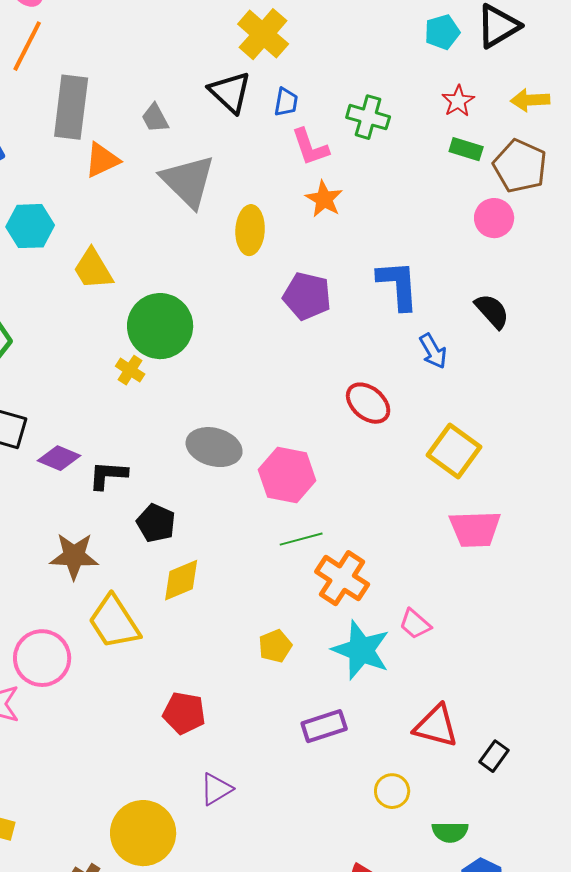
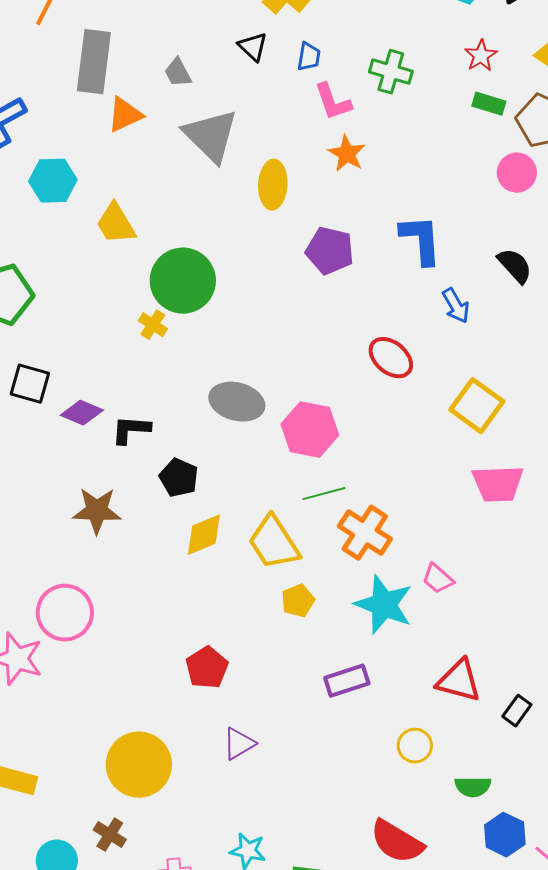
black triangle: (230, 92) -> (253, 47), size x0.7
yellow trapezoid: (114, 622) -> (274, 543), moved
red pentagon: (184, 713) -> (207, 668), turned 30
yellow circle: (143, 833) -> (139, 765), moved

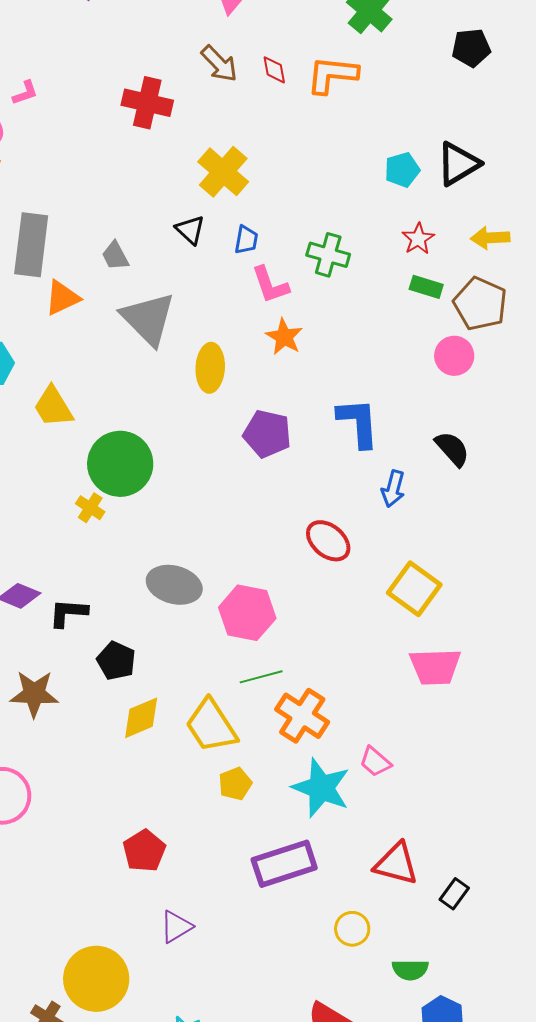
blue arrow: (456, 306) -> (393, 489), turned 45
purple rectangle: (347, 681) -> (284, 864), size x1.4
yellow circle: (139, 765) -> (96, 979), moved

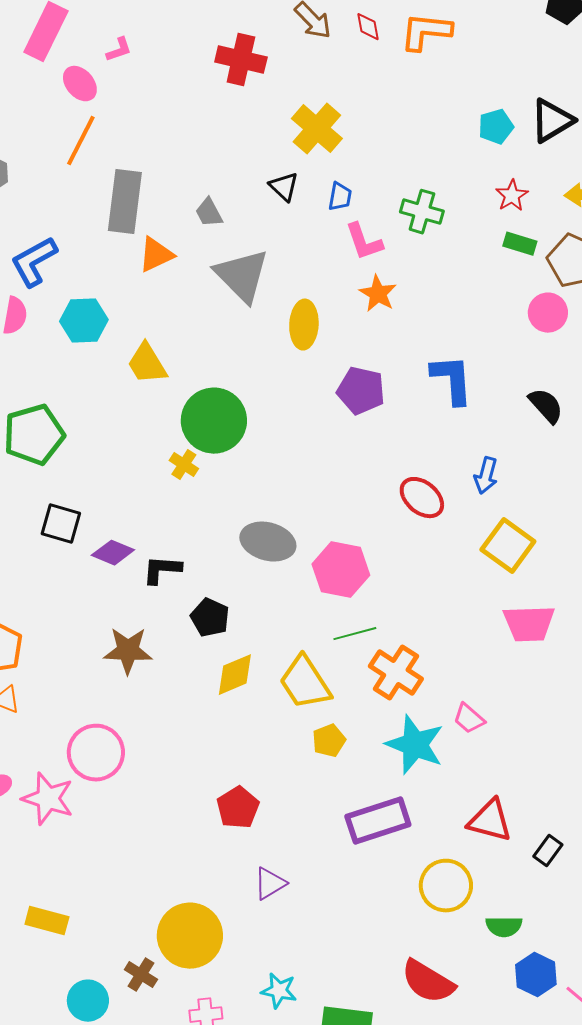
blue arrow: (393, 489) -> (486, 476), moved
yellow circle: (352, 929) -> (446, 886), size x1.5

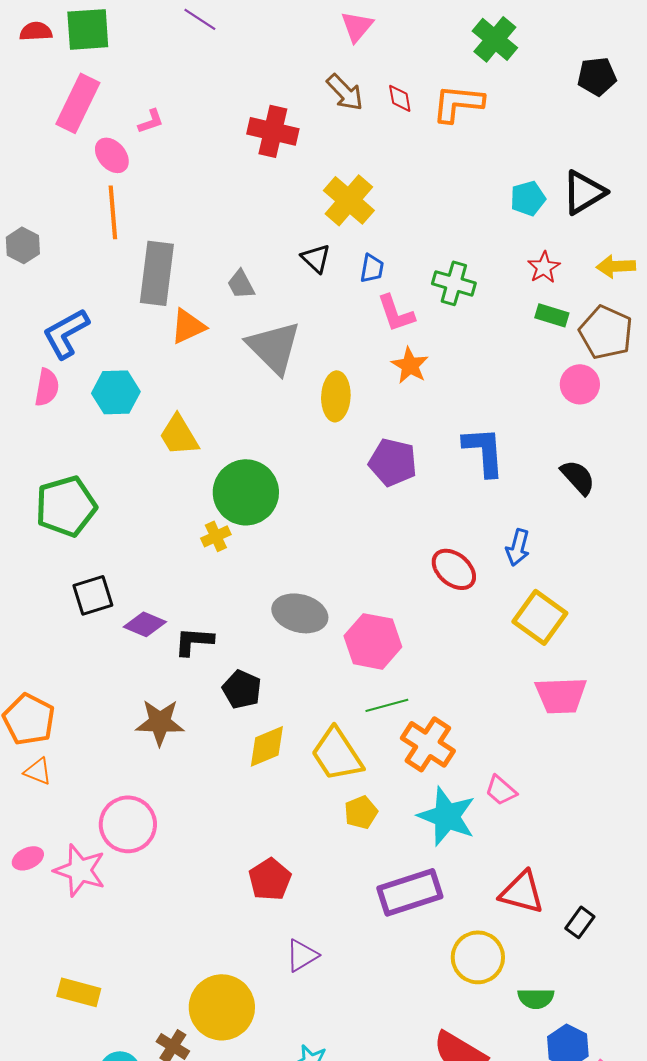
orange line: (81, 141) -> (113, 212), turned -32
yellow cross: (184, 465) -> (216, 536), turned 32
black square: (61, 524) -> (93, 595), turned -33

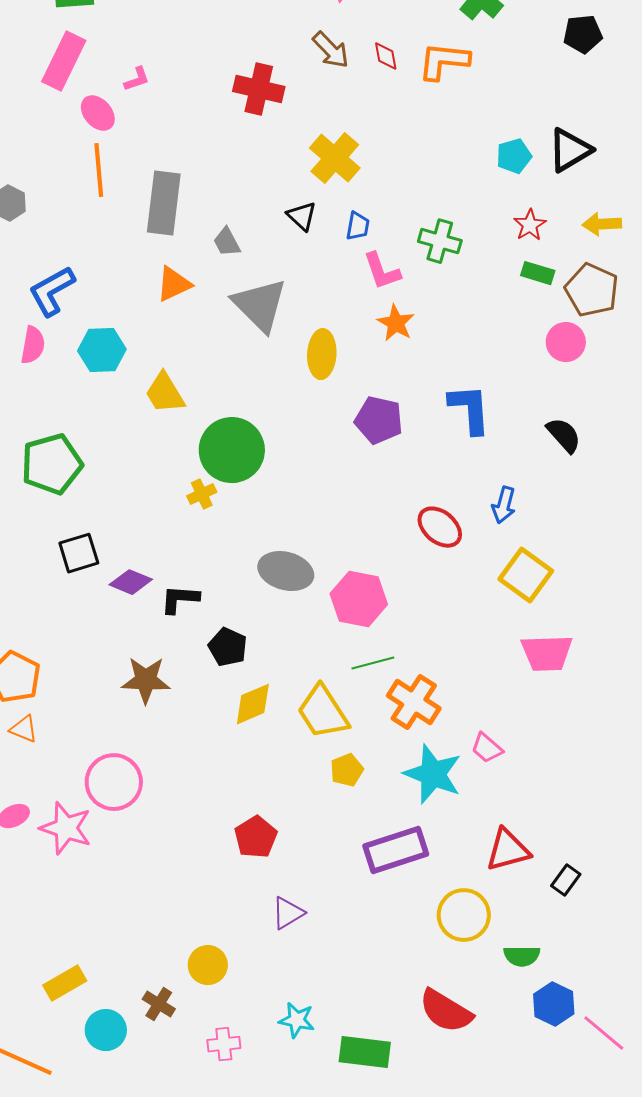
gray rectangle: (157, 273) -> (164, 203), moved
red triangle: (522, 892) -> (508, 850), turned -30
yellow rectangle: (79, 992) -> (65, 983), moved, turned -45
yellow circle: (222, 1007) -> (208, 965), size x0.6

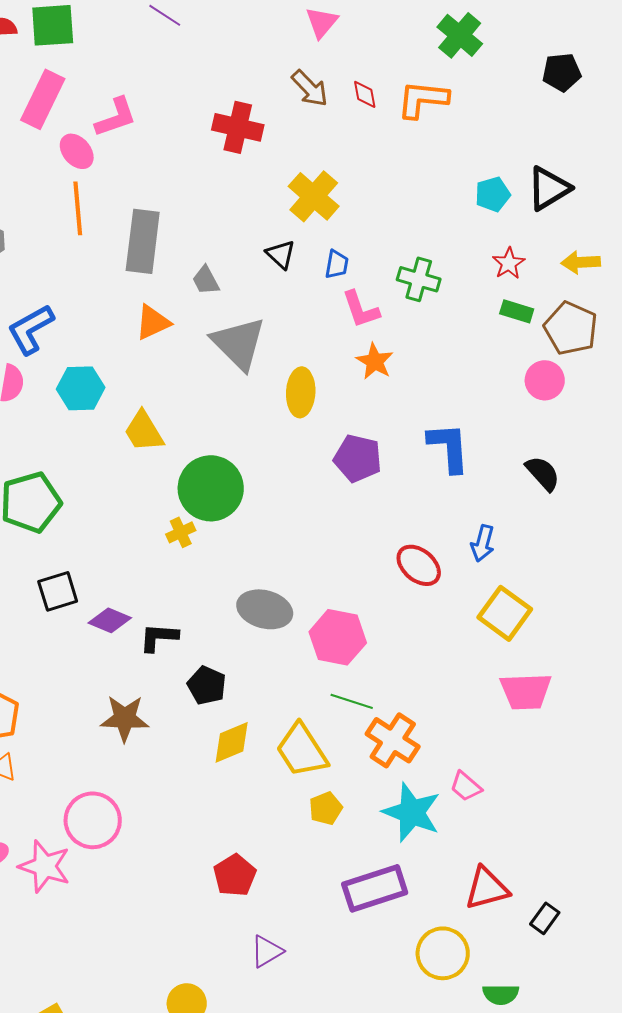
pink L-shape: (137, 79) -> (116, 117), size x1.6
green line: (373, 663) -> (352, 701), turned 33

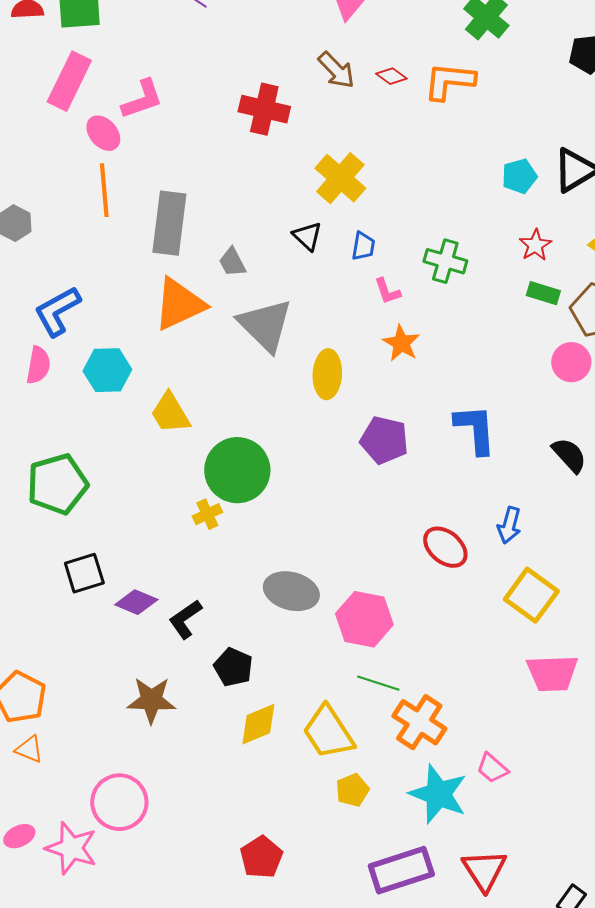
red diamond: (365, 94) -> (391, 76), turned -44
pink L-shape: (361, 309) -> (387, 291), size x0.7
orange triangle: (153, 322) -> (179, 304), size x1.5
black L-shape: (159, 637) -> (185, 619), turned -39
red triangle: (487, 888) -> (484, 870), moved, turned -48

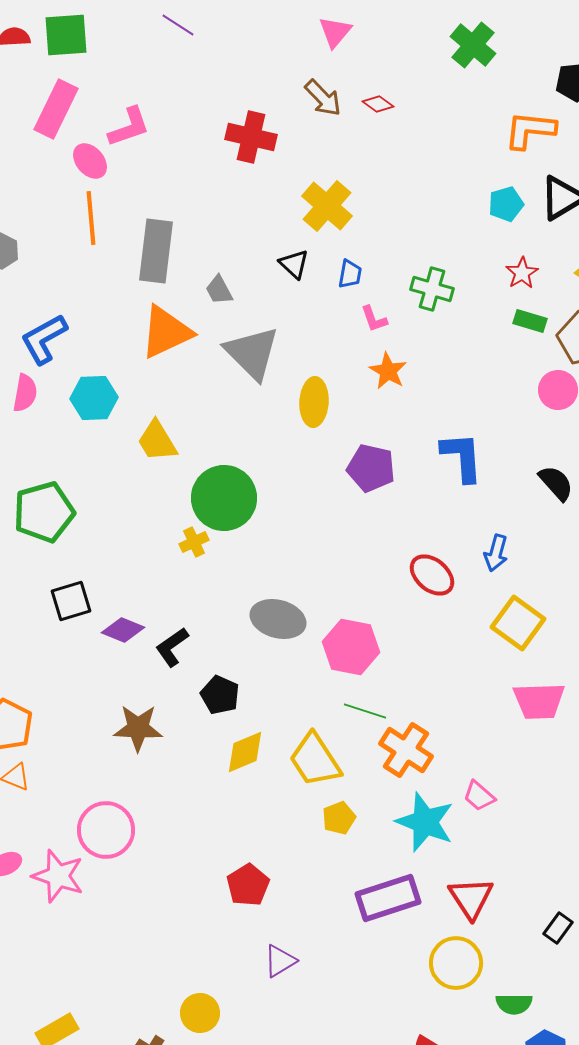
orange L-shape: (449, 81) -> (530, 130), moved

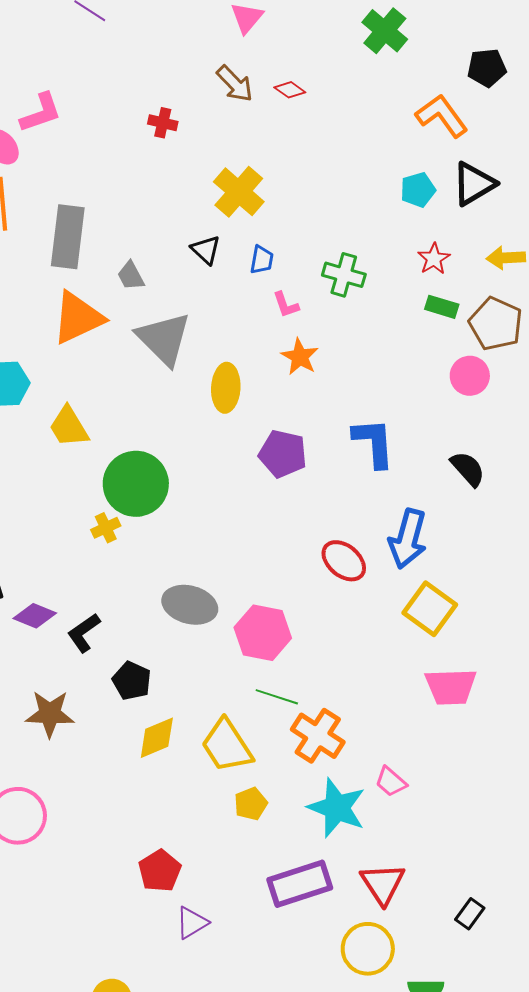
orange L-shape: (530, 130) -> (442, 116), turned 48
red cross: (251, 137) -> (163, 123), size x0.6
blue arrow: (496, 553) -> (408, 539), size x1.6
purple triangle: (280, 961) -> (192, 923), moved

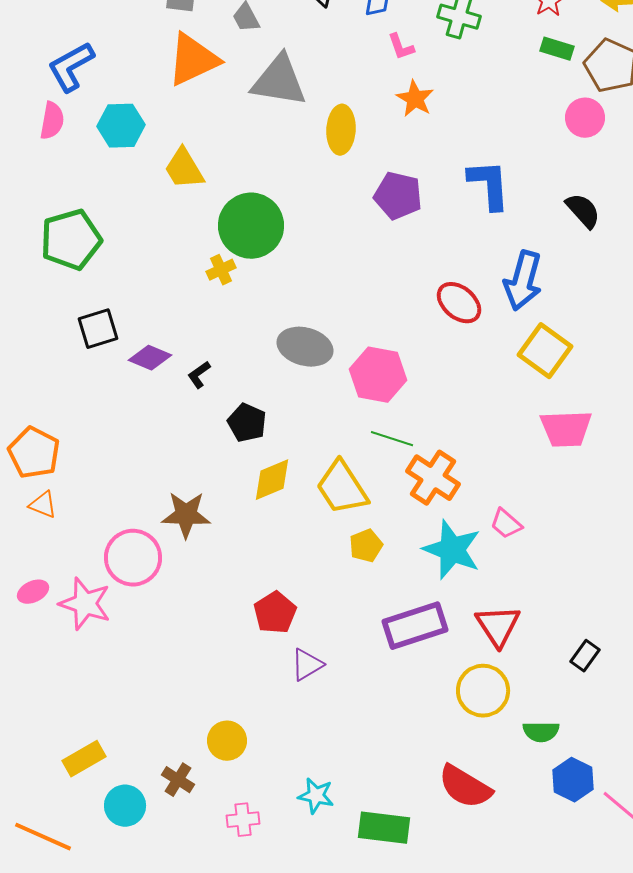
gray triangle: (164, 339) -> (279, 81), turned -36
black L-shape: (84, 633) -> (199, 375), size x0.7
brown star: (50, 714) -> (186, 515), moved

